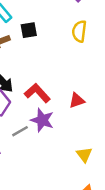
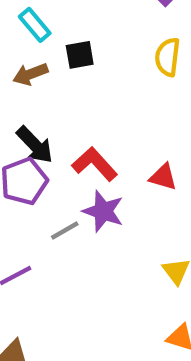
red triangle: (77, 100) -> (163, 177), turned 35

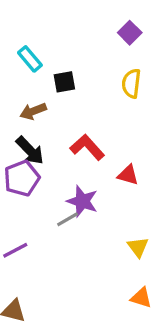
brown arrow: (30, 74) -> (33, 111), moved
red L-shape: (95, 164) -> (87, 147), moved
gray line: (65, 231) -> (68, 219), moved

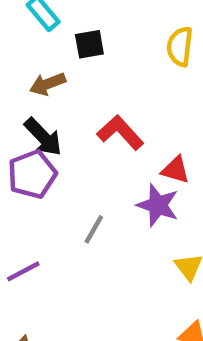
purple star: (82, 201) -> (158, 205), moved
gray line: (68, 219) -> (94, 229), turned -30

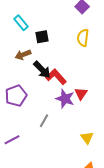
black arrow: (43, 137) -> (42, 70), moved
red triangle: (175, 170) -> (81, 94), turned 48
purple star: (158, 205) -> (65, 99), moved

